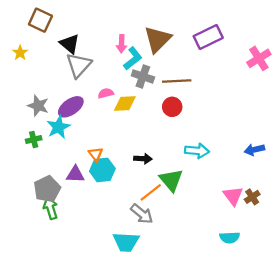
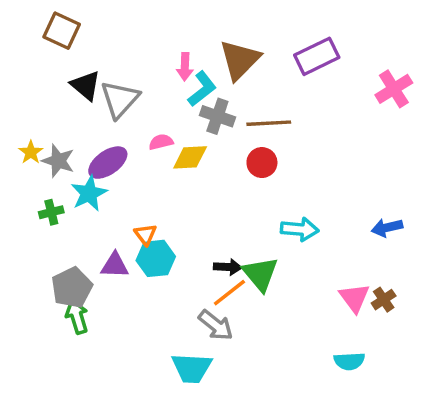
black triangle: (70, 44) -> (86, 85), moved
yellow star: (20, 53) -> (31, 152), moved
black arrow: (143, 159) -> (228, 267), moved

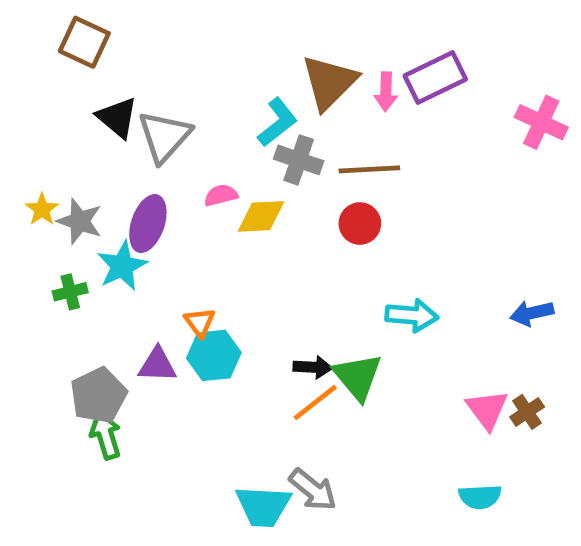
pink arrow: (185, 67) -> (386, 92), moved
pink cross: (394, 89) -> (541, 122), turned -33
purple ellipse: (108, 163) -> (148, 224), turned -36
gray arrow: (216, 325) -> (313, 490), moved

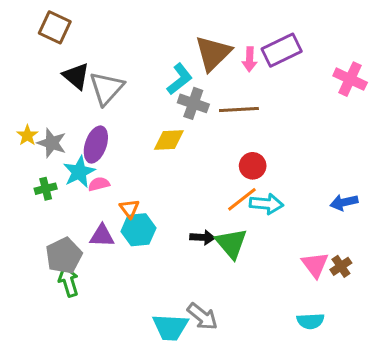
pink semicircle: (221, 195) -> (99, 184), moved
red circle: (360, 224) -> (253, 166), moved
orange line: (315, 403) -> (242, 199), moved

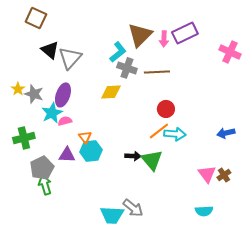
green cross: (46, 189) -> (24, 138), moved, size x1.5

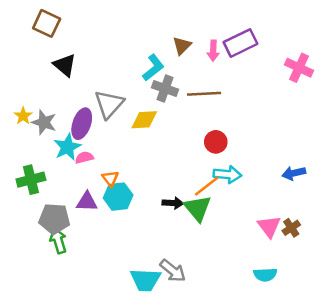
brown triangle: (140, 35) -> (182, 46), size x0.6
gray triangle: (70, 58) -> (109, 104), moved
orange line: (159, 131) -> (207, 186), moved
gray pentagon: (42, 168) -> (54, 219), turned 30

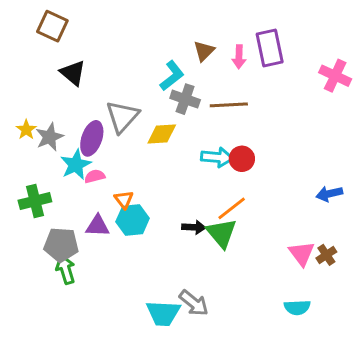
purple rectangle: (240, 43) -> (270, 48), turned -76
gray star: (44, 122) -> (50, 137), turned 30
cyan arrow: (227, 174) -> (217, 157), moved

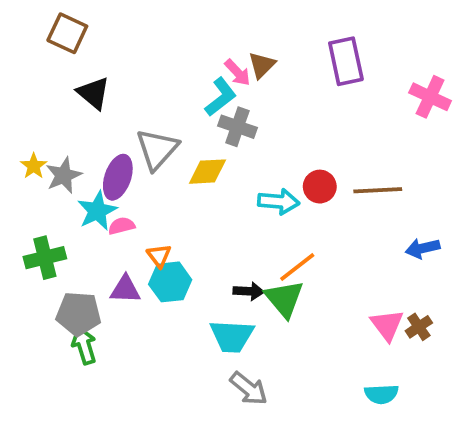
pink arrow: (239, 57) -> (237, 72), moved, turned -45
brown line: (229, 105) -> (378, 190), moved
red circle: (242, 159) -> (320, 187), moved
cyan trapezoid: (163, 313) -> (232, 336), moved

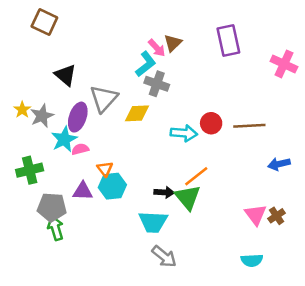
black triangle: (93, 93) -> (65, 75), moved

